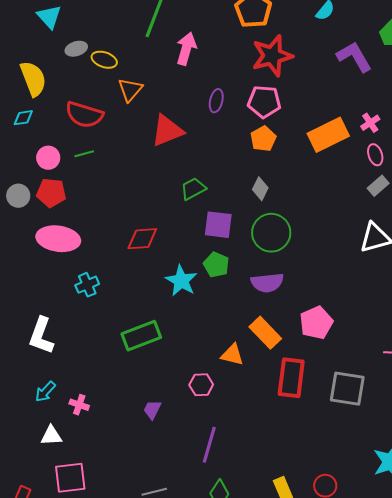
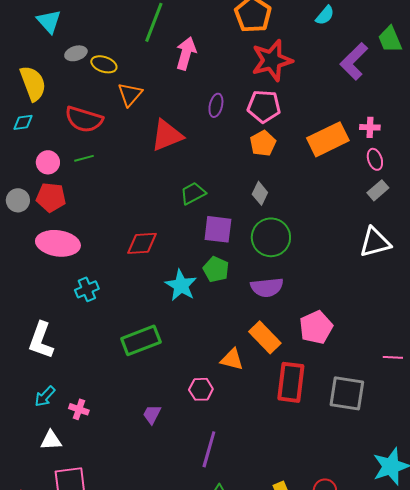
purple L-shape: (354, 57) -> (354, 61), turned -105
pink cross: (370, 123) -> (370, 127), turned 36

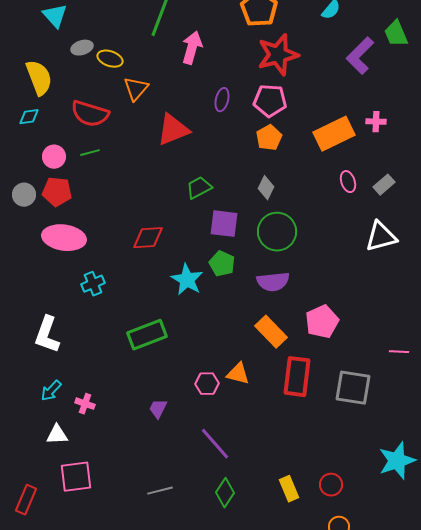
pink ellipse: (375, 159) -> (348, 182), moved
orange triangle: (232, 359) -> (238, 374), moved
purple line: (209, 449) -> (215, 444), turned -57

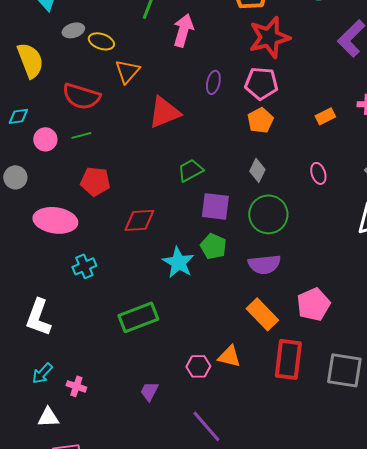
cyan diamond: (29, 117) -> (18, 116), moved
orange rectangle: (334, 134) -> (325, 116), size x0.5
pink ellipse: (348, 182) -> (318, 173), moved
red pentagon: (57, 192) -> (95, 181), moved

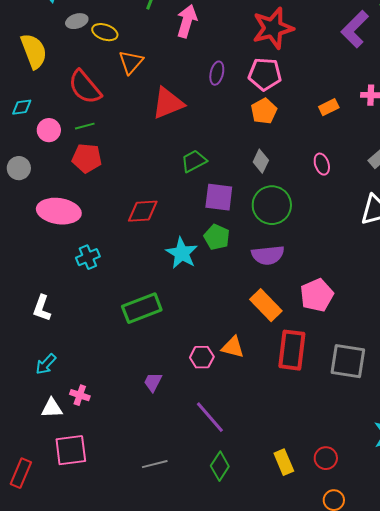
red semicircle: (81, 96) -> (85, 87), turned 33
red pentagon: (95, 181) -> (87, 158), moved
white L-shape: (38, 317) -> (42, 308), size x0.7
pink cross: (76, 386) -> (80, 395), moved

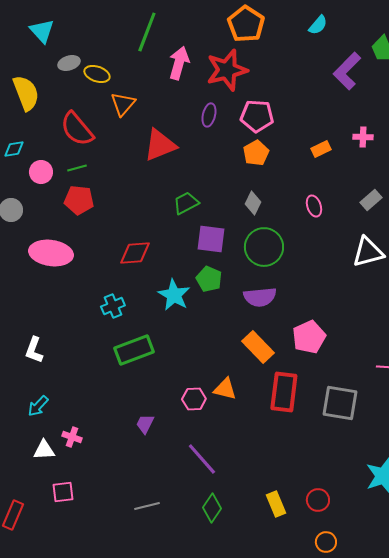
red star: (273, 28) -> (227, 70), moved
cyan cross: (88, 257) -> (113, 306), moved
pink square: (71, 450) -> (63, 492), size x0.7

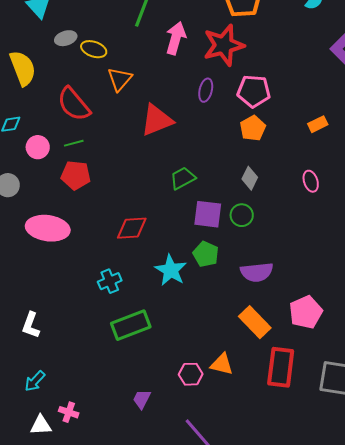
green circle: (264, 247) -> (242, 215), moved, size x0.6

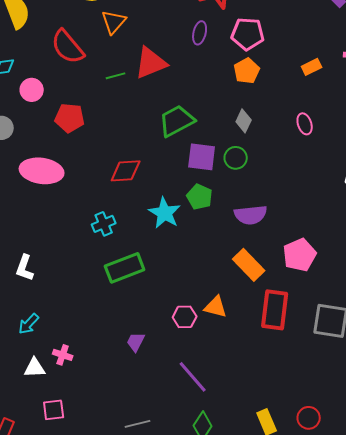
green line: (74, 143) -> (116, 76), moved
green trapezoid: (183, 178) -> (177, 121), size x1.4

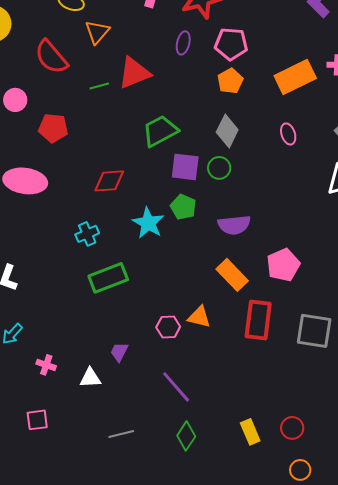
orange rectangle: (312, 67) -> (295, 77), size x2.0
gray diamond: (244, 121) -> (227, 131), size x1.4
white triangle: (35, 368) -> (90, 378), moved

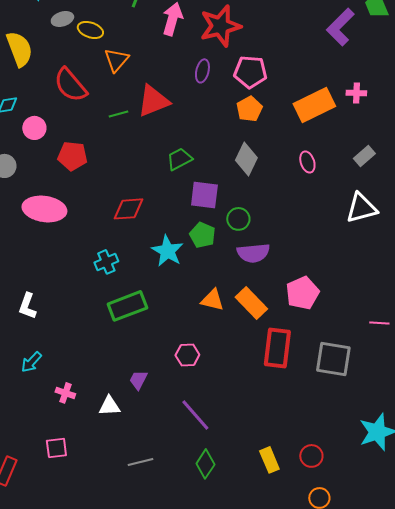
green trapezoid: (160, 131) -> (179, 159), size x0.7
green circle: (219, 168) -> (238, 219), moved
orange triangle: (199, 317) -> (212, 300), moved

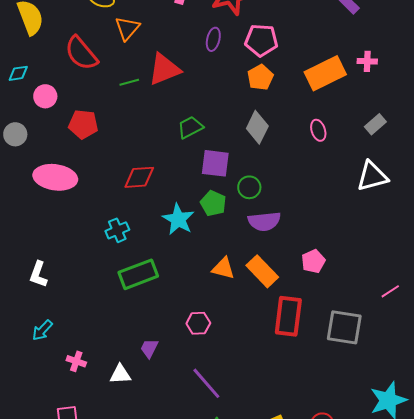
pink pentagon: (302, 293) -> (313, 261), size x0.7
pink line: (379, 323) -> (390, 291), turned -36

